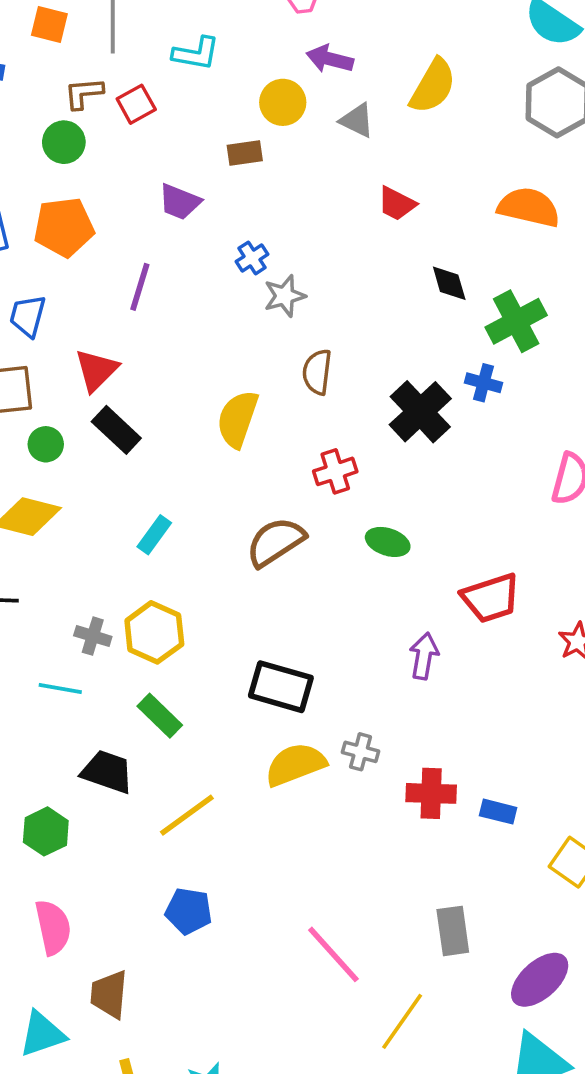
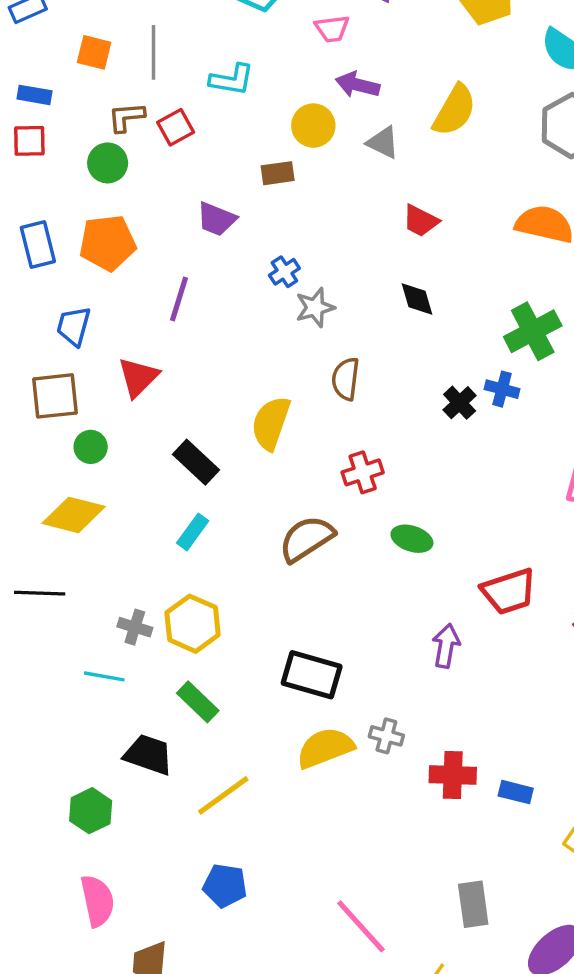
black diamond: (449, 283) -> (417, 299), moved
black cross: (420, 412) -> (460, 403), moved, size x0.6
black rectangle: (116, 430) -> (196, 462), moved

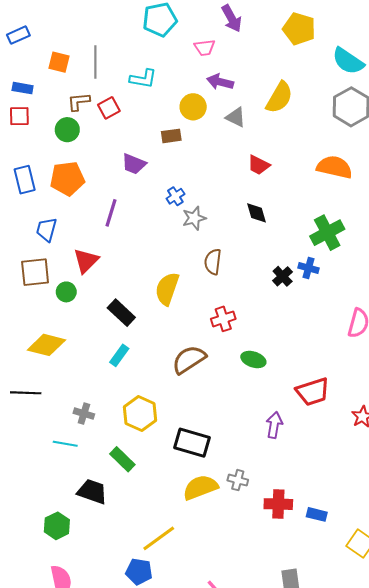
green circle: (91, 447) -> (66, 292), moved
yellow hexagon: (193, 624) -> (140, 414), moved
yellow line: (223, 795) -> (159, 538), moved

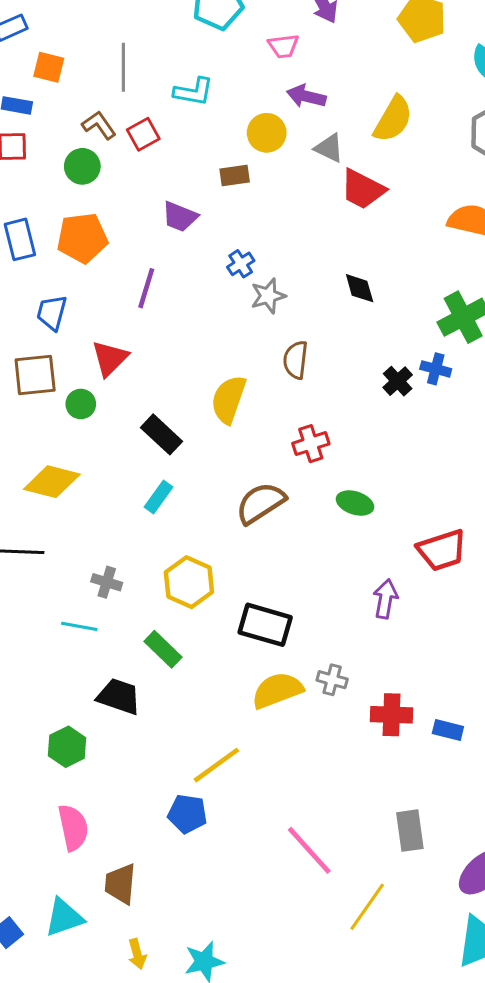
orange square: (59, 62) -> (49, 67), moved
brown L-shape: (79, 102) -> (99, 125), turned 60
red trapezoid: (259, 165) -> (363, 189), moved, size x1.4

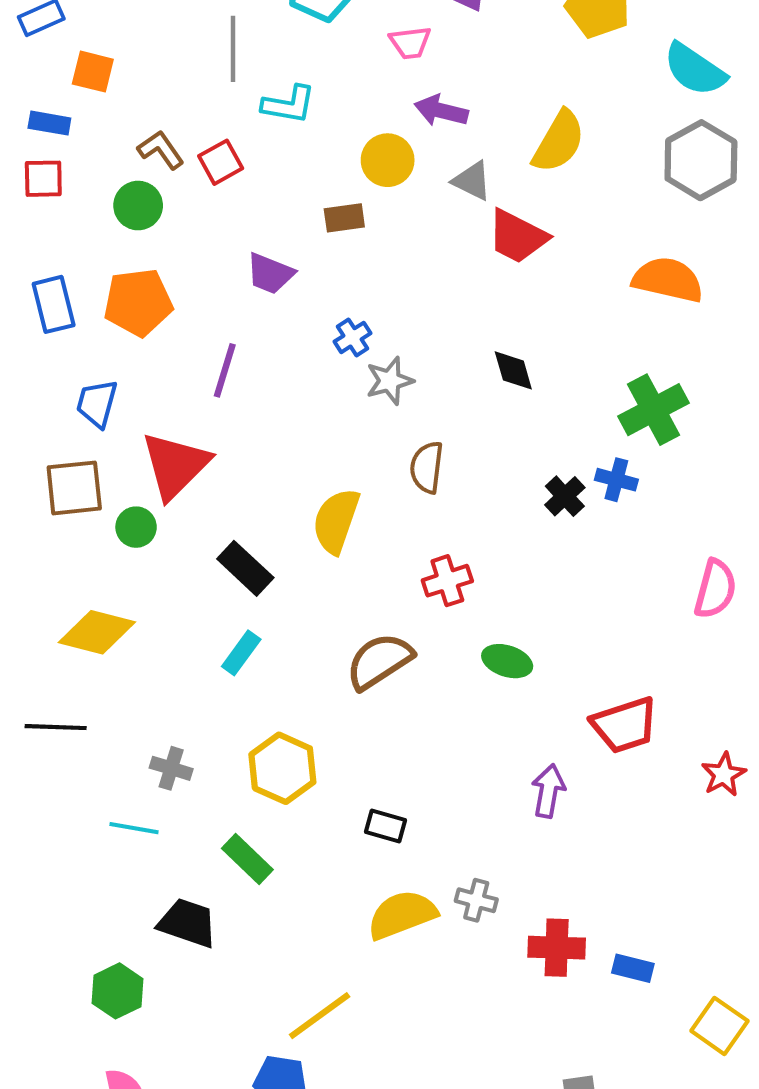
gray line: (123, 67) -> (233, 49), moved
red triangle: (110, 358) -> (175, 465), size x1.4
black rectangle: (265, 625) -> (385, 826), size x0.6

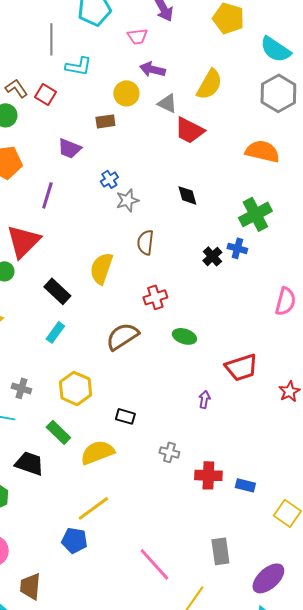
red square: (221, 162) -> (45, 94), turned -30
purple arrow: (548, 791) -> (204, 399), size x0.7
yellow semicircle: (402, 915) -> (97, 452), moved

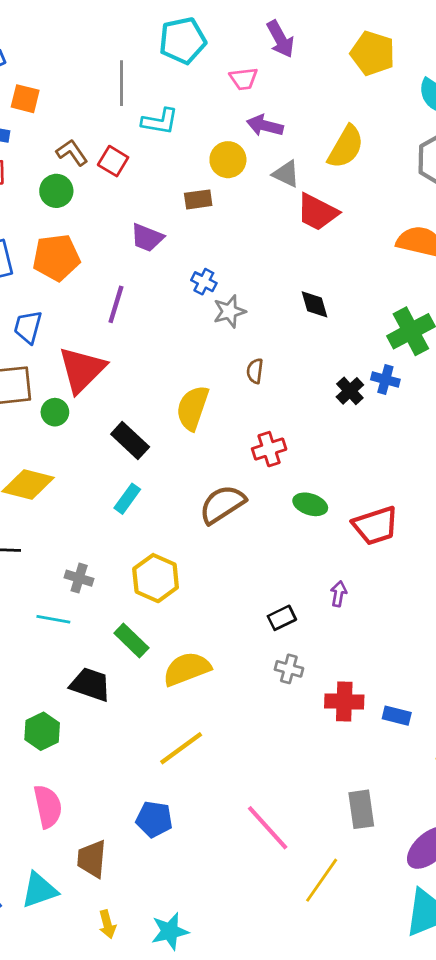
blue cross: (109, 179) -> (204, 282), turned -30
brown semicircle: (145, 242) -> (255, 371), size x0.7
red trapezoid: (241, 367) -> (375, 526), moved
black rectangle: (125, 416) -> (282, 618), moved, turned -42
blue pentagon: (74, 540) -> (154, 819), moved

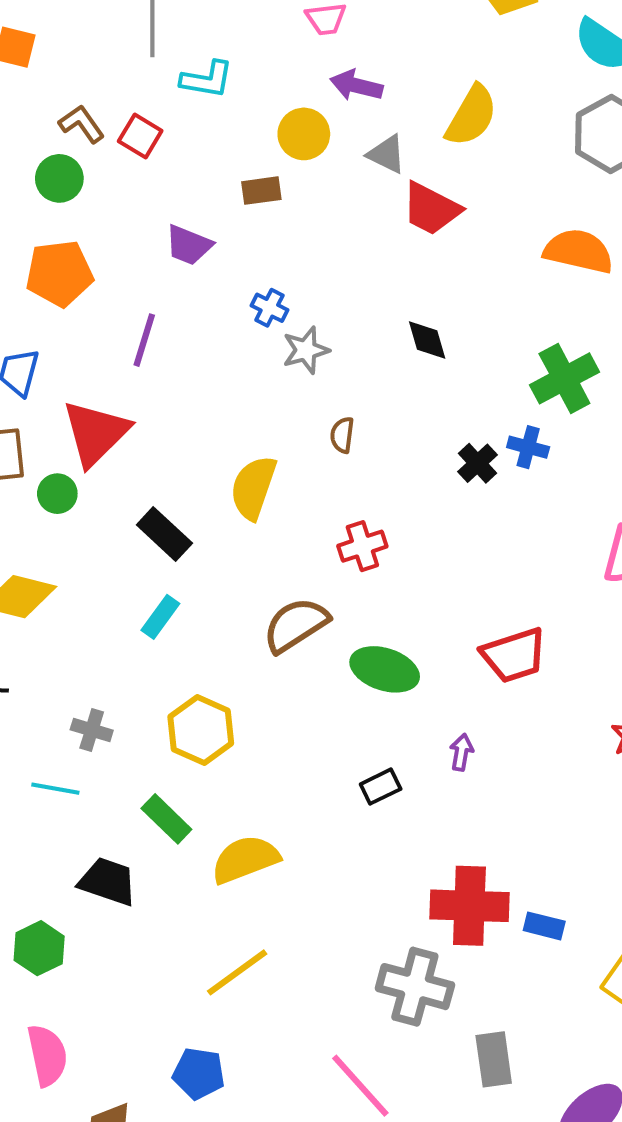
green ellipse: (310, 504) -> (385, 669), moved, size x1.4
gray cross: (289, 669) -> (415, 987), moved, size x1.8
red cross: (344, 701) -> (469, 906), size x1.4

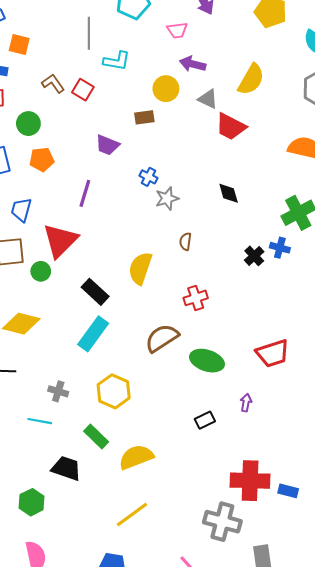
green circle: (59, 178) -> (28, 124), moved
orange pentagon: (59, 273) -> (42, 159), size x0.7
cyan rectangle: (160, 617) -> (93, 334), size x1.6

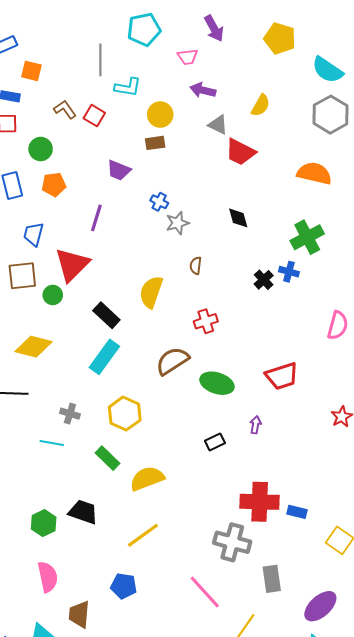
yellow semicircle: (251, 79) -> (261, 105), size x0.7
yellow circle: (166, 89) -> (160, 115), moved
black trapezoid: (66, 468) -> (83, 512), moved

